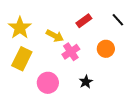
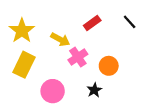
orange circle: (106, 49) -> (109, 66), moved

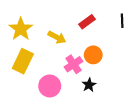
black line: (130, 22) -> (122, 21), turned 40
pink cross: (78, 57) -> (74, 64), moved
orange circle: (109, 66) -> (93, 55), moved

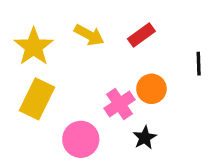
black line: (122, 21) -> (199, 64), moved
yellow arrow: (57, 37) -> (89, 35), moved

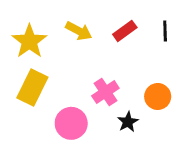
black line: (199, 64) -> (165, 31), moved
orange circle: (151, 89) -> (158, 97), moved

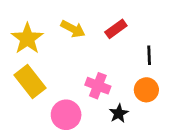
black line: (165, 31) -> (149, 55), moved
yellow rectangle: (32, 88) -> (30, 82), turned -64
pink cross: (105, 92) -> (98, 86), turned -35

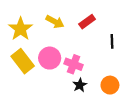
orange circle: (146, 90) -> (110, 85), moved
black star: (119, 113) -> (80, 85), moved
pink circle: (66, 115) -> (50, 58), moved

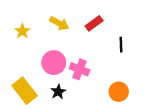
yellow star: (21, 29) -> (22, 31), size x0.6
yellow rectangle: (23, 61) -> (25, 91), moved
black star: (80, 85) -> (58, 92), moved

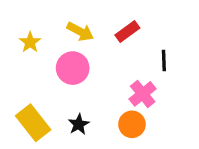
pink circle: (54, 63) -> (73, 68), moved
pink cross: (79, 69) -> (143, 94), moved, turned 30
orange circle: (119, 92) -> (132, 124), moved

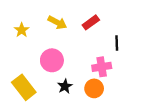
pink circle: (73, 68) -> (52, 60), moved
pink cross: (143, 94) -> (102, 67), turned 30
black star: (79, 124) -> (65, 86), moved

